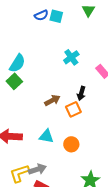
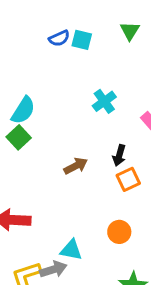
orange square: (73, 109) -> (128, 179), moved
cyan triangle: (46, 136) -> (71, 250), moved
orange circle: (71, 144) -> (119, 232), moved

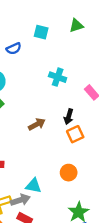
green triangle: (130, 31) -> (76, 26), turned 40
blue semicircle: (59, 38) -> (14, 49), moved
cyan cross: (104, 101) -> (58, 77), turned -35

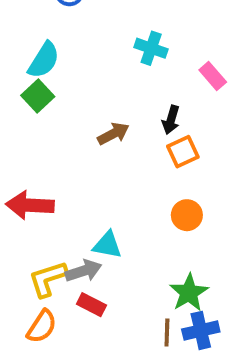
orange circle: (69, 173) -> (187, 215), moved

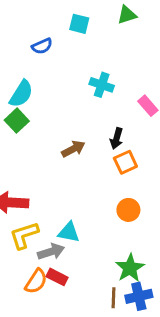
yellow L-shape: (48, 279) -> (24, 235), moved
orange semicircle: (42, 326) -> (36, 281), moved

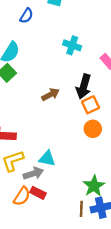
blue semicircle: (42, 46) -> (26, 16), turned -35
black arrow: (116, 138) -> (84, 87), size x1.5
orange circle: (128, 210) -> (93, 129), moved

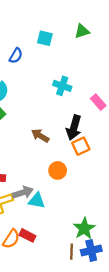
brown arrow: (50, 95) -> (40, 136), turned -120
orange circle: (93, 129) -> (58, 170), moved
gray arrow: (33, 173) -> (23, 193), moved

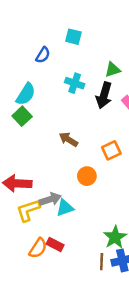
green triangle: (82, 31) -> (113, 70), moved
cyan cross: (62, 86) -> (75, 83), moved
black arrow: (74, 128) -> (104, 95), moved
cyan triangle: (37, 201) -> (65, 208), turned -30

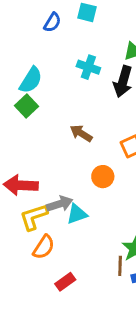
blue semicircle: (43, 55) -> (52, 22), moved
red rectangle: (55, 245) -> (65, 282), moved, turned -63
orange semicircle: (38, 248) -> (44, 247), moved
brown line: (102, 262) -> (120, 266), moved

